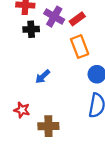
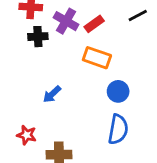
orange rectangle: (80, 47) -> (97, 58), turned -50

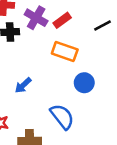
black line: (138, 15) -> (102, 26), moved
blue semicircle: (118, 129) -> (62, 117), moved, turned -48

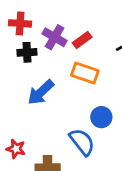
blue circle: (84, 83) -> (101, 117), moved
blue arrow: (23, 85) -> (41, 92), moved, size x1.5

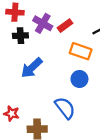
orange rectangle: (85, 73) -> (81, 51), moved
blue circle: (101, 117) -> (79, 79), moved

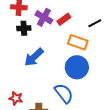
blue circle: (79, 79) -> (77, 67), size x1.5

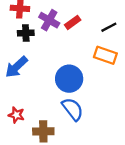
orange rectangle: (78, 42) -> (105, 55), moved
blue arrow: (34, 57) -> (16, 67), moved
blue circle: (77, 67) -> (69, 79), moved

